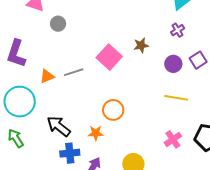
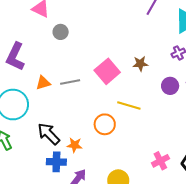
yellow line: (176, 98) -> (129, 106), moved
orange star: (96, 133) -> (75, 145), moved

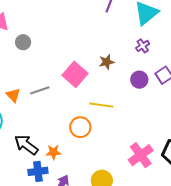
orange triangle: (43, 83) -> (13, 95), turned -49
pink cross: (160, 161) -> (141, 155), size x1.4

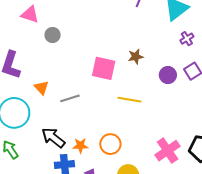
purple cross: (143, 46) -> (187, 39), moved
pink square: (75, 74) -> (104, 68), turned -30
gray line: (40, 90) -> (70, 98), moved
orange circle: (80, 127) -> (110, 144), moved

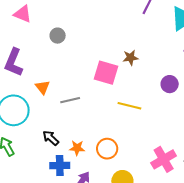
pink triangle: (30, 14) -> (23, 14), moved
brown star: (136, 57) -> (130, 58), moved
black arrow: (53, 138) -> (51, 138), size x0.7

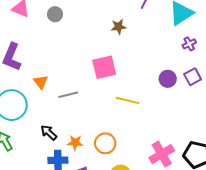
gray circle: (58, 36) -> (55, 14), moved
brown star: (130, 58) -> (119, 27), moved
pink square: (106, 73) -> (104, 67), turned -30

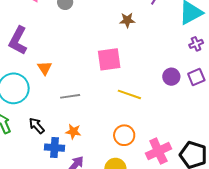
gray line: (68, 95) -> (70, 96), moved
black arrow: (49, 133) -> (37, 126), moved
orange circle: (105, 143) -> (124, 135), moved

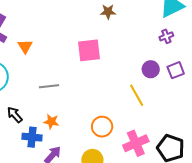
purple cross: (196, 44) -> (166, 36), moved
orange triangle: (45, 68) -> (25, 46), moved
yellow line: (129, 94) -> (137, 95), moved, turned 40

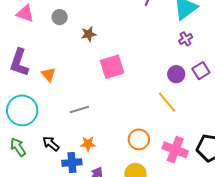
brown star: (108, 12) -> (89, 34), moved
pink cross: (136, 143) -> (175, 150), turned -35

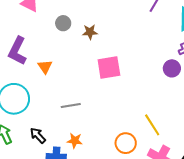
gray circle: (60, 17) -> (63, 23), moved
purple circle: (176, 74) -> (172, 68), moved
yellow line: (167, 102) -> (152, 125), moved

